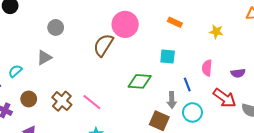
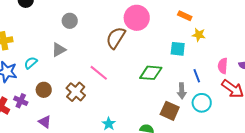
yellow star: (216, 32) -> (199, 35), moved
pink semicircle: (207, 68) -> (223, 66), moved
pink line: (92, 102) -> (99, 73), moved

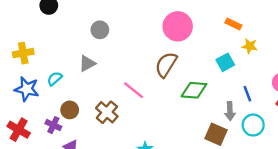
brown semicircle: (116, 38) -> (166, 65), moved
cyan square: (178, 49) -> (225, 62), turned -35
purple cross: (21, 101) -> (53, 125), moved

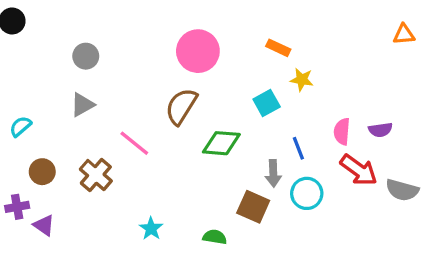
gray triangle: (87, 63) -> (82, 105), moved
purple cross: (53, 125) -> (17, 207), moved, turned -35

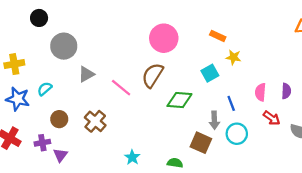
gray circle: (86, 56) -> (64, 46), moved, size x1.5
purple semicircle: (380, 130) -> (286, 91), turned -80
pink line: (134, 143) -> (121, 88), moved
red arrow: (359, 170) -> (272, 118), size x0.7
purple triangle: (44, 225) -> (60, 155), turned 32

